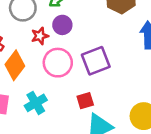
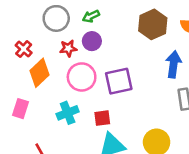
cyan cross: (36, 103) -> (68, 113), moved

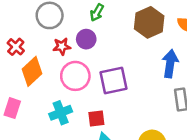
green arrow: (91, 16) -> (97, 12), moved, turned -35

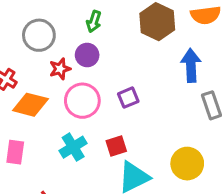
orange diamond: (32, 71) -> (30, 105), turned 68
purple square: (114, 80) -> (128, 98), size x0.6

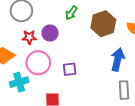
green arrow: (94, 21) -> (71, 13), moved
cyan cross: (73, 147) -> (19, 82), moved

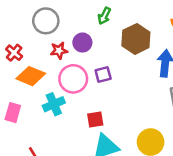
brown hexagon: (103, 24) -> (136, 39), moved
purple square: (70, 69) -> (103, 75), moved

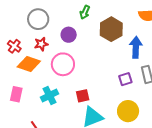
red star: (59, 50) -> (41, 44), moved
purple square: (103, 75) -> (125, 79), moved
cyan cross: (54, 104) -> (49, 95), moved

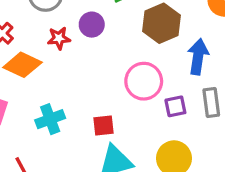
red star: (41, 44) -> (59, 38), moved
pink circle: (63, 64) -> (144, 81), moved

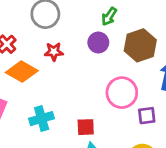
purple circle: (92, 25) -> (98, 43), moved

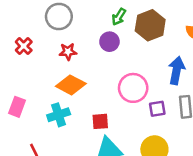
brown hexagon: (140, 45) -> (150, 25), moved
orange diamond: (22, 72) -> (71, 85), moved

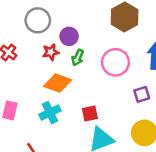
green arrow: (119, 17) -> (78, 58), moved
purple circle: (109, 42) -> (69, 36), moved
pink circle: (133, 88) -> (115, 62), moved

